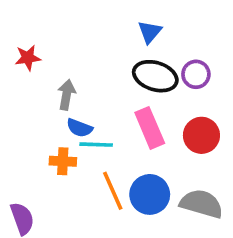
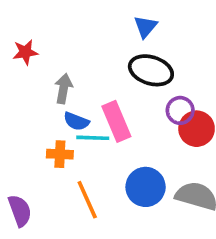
purple circle: (196, 74) -> (180, 110), moved
pink rectangle: (150, 128) -> (116, 121), moved
orange line: (113, 191) -> (87, 200), moved

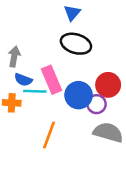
purple circle: (180, 110) -> (97, 104), moved
blue circle: (146, 187) -> (79, 95), moved
orange line: (87, 200) -> (49, 135), moved, turned 44

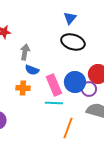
pink rectangle: (52, 80) -> (54, 85), moved
cyan line: (35, 91) -> (54, 103), moved
orange line: (49, 135) -> (68, 128), moved

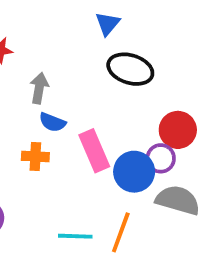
blue triangle: (70, 18) -> (108, 24), moved
blue circle: (75, 82) -> (134, 172), moved
cyan line: (54, 103) -> (75, 236), moved

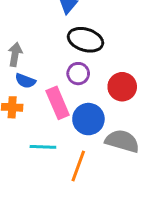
purple circle: (161, 158) -> (78, 74), moved
cyan line: (75, 236) -> (43, 147), moved

